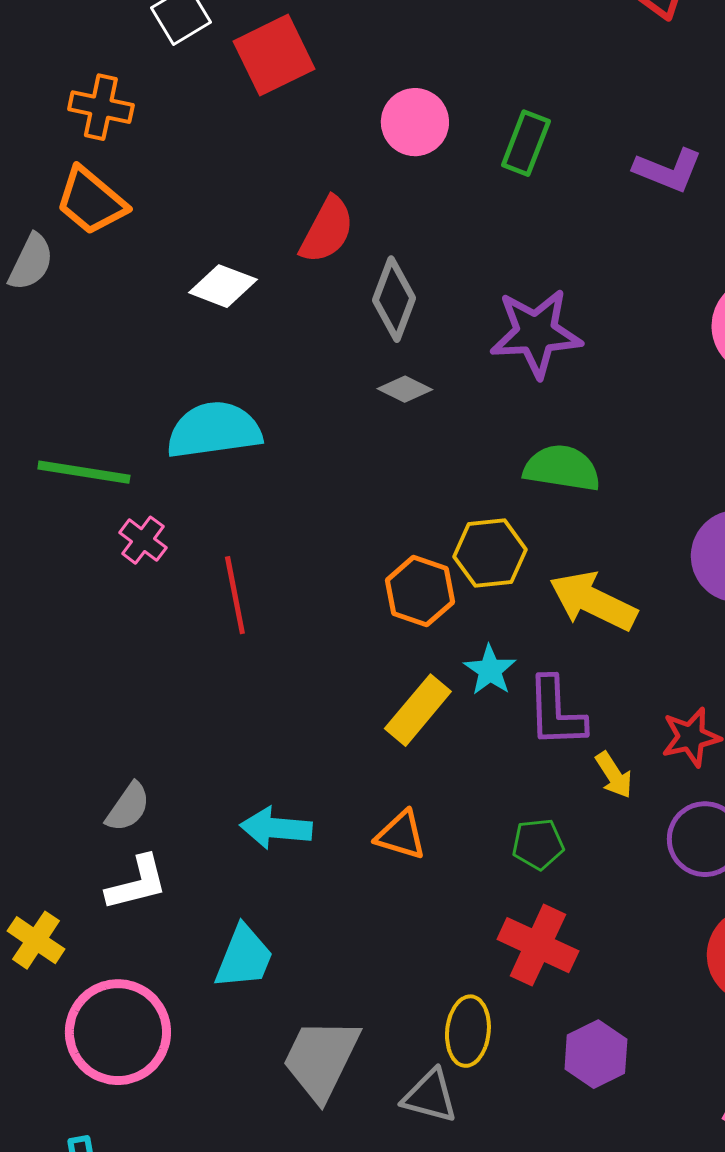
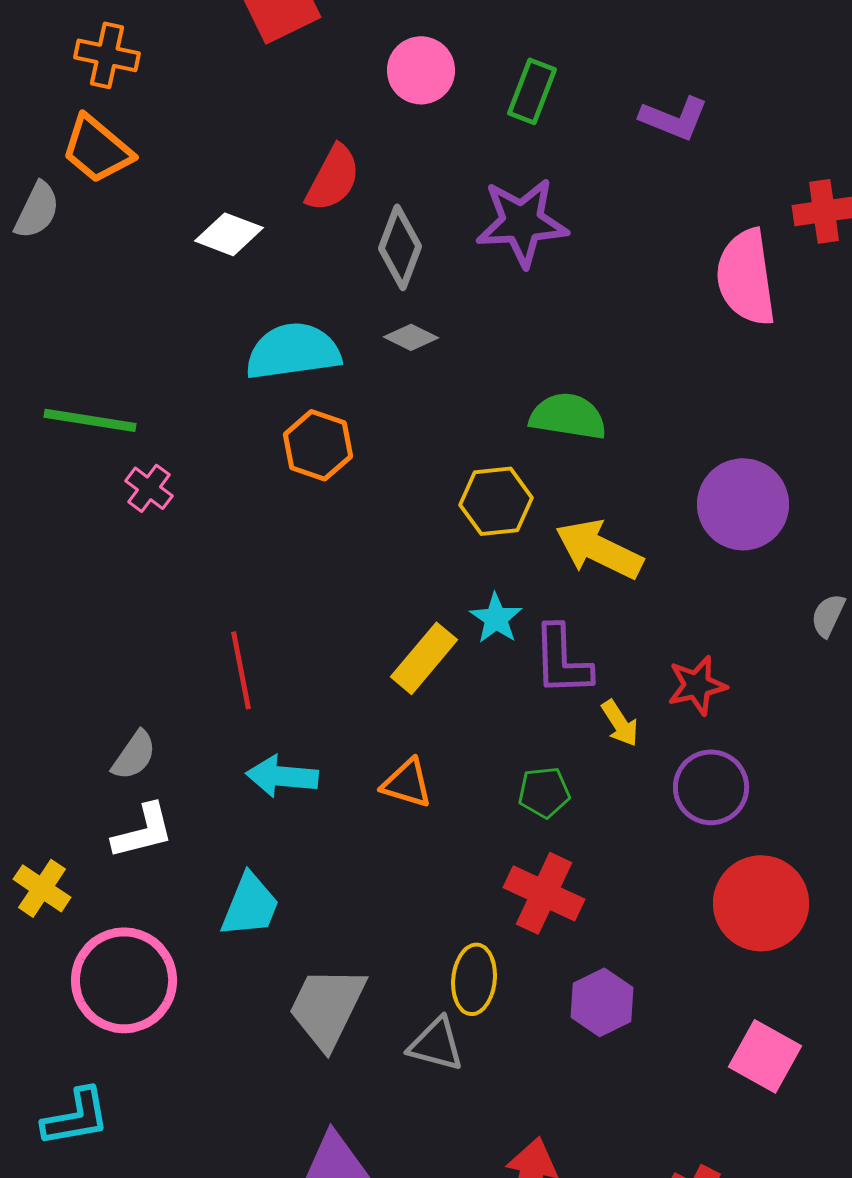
purple star: (536, 333) -> (522, 222), moved
cyan semicircle: (214, 430) -> (293, 351), moved
orange hexagon: (420, 591) -> (318, 445), moved
red line: (235, 595) -> (241, 670), moved

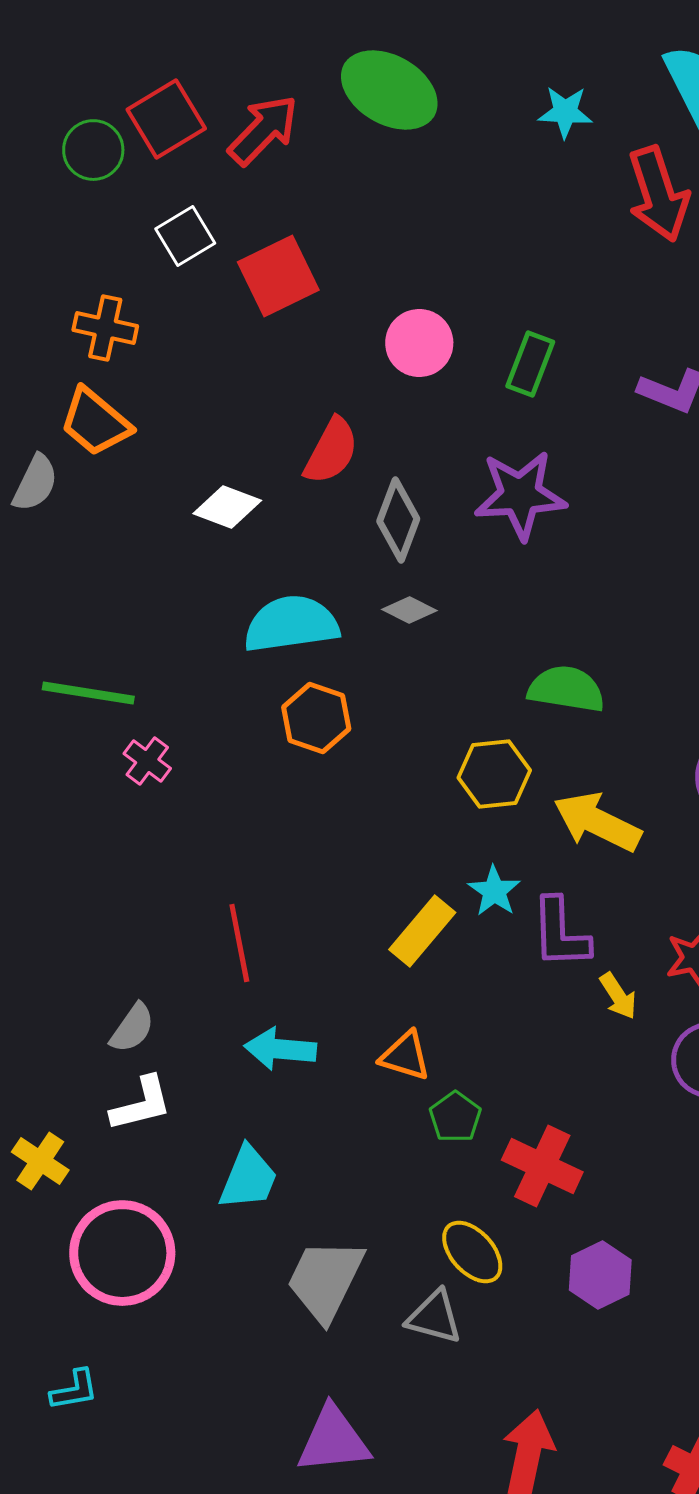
green pentagon: (544, 792) -> (455, 1117), moved, turned -30
yellow ellipse: (474, 979) -> (472, 1252), turned -48
cyan L-shape: (76, 1117) -> (74, 1390), size x0.7

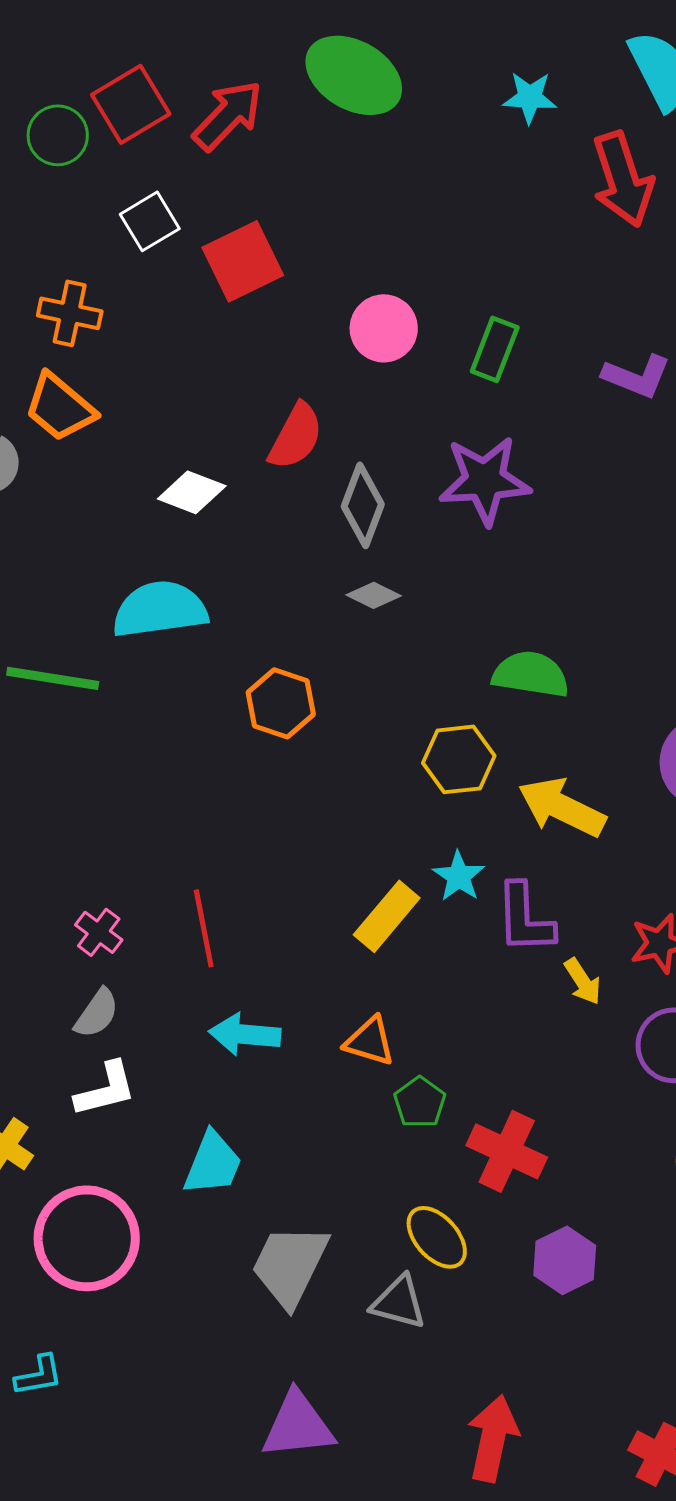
cyan semicircle: (291, 624) -> (160, 609), moved
pink cross: (147, 761) -> (99, 932), moved

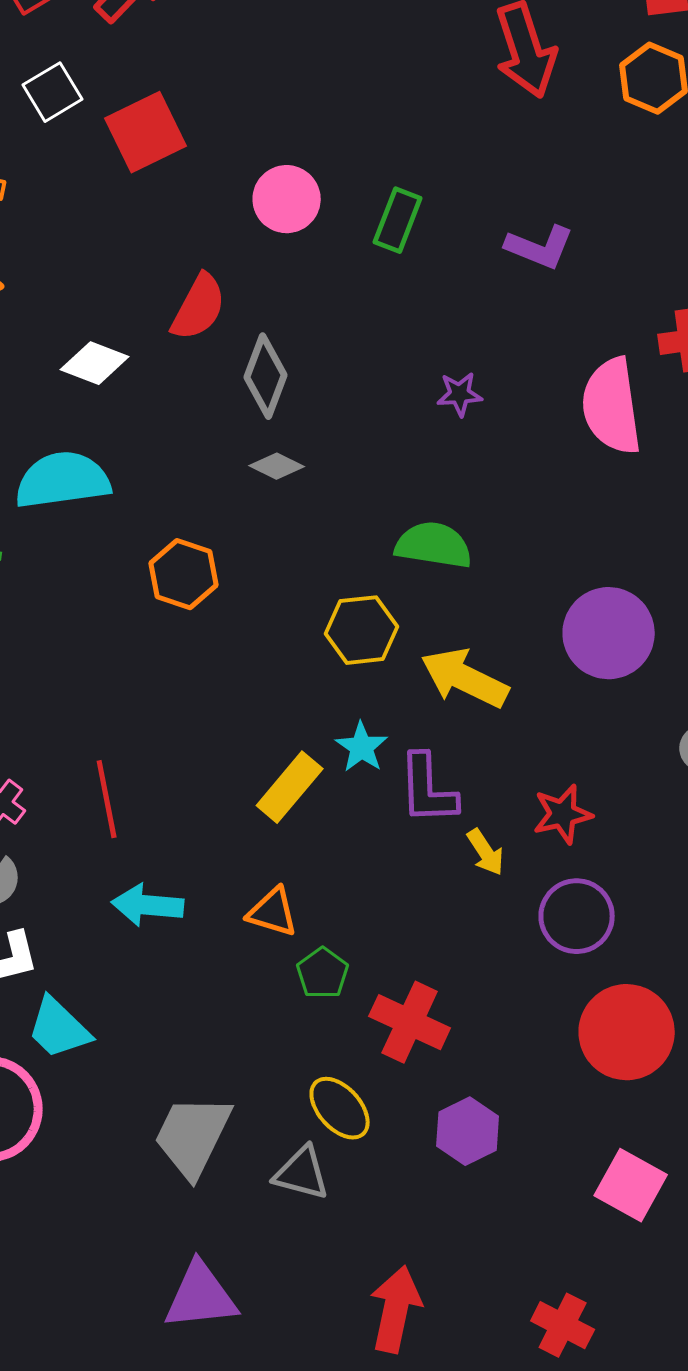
purple star: (485, 480) -> (460, 394), moved, size x0.5
cyan trapezoid: (213, 1163) -> (59, 1028), moved, turned 112

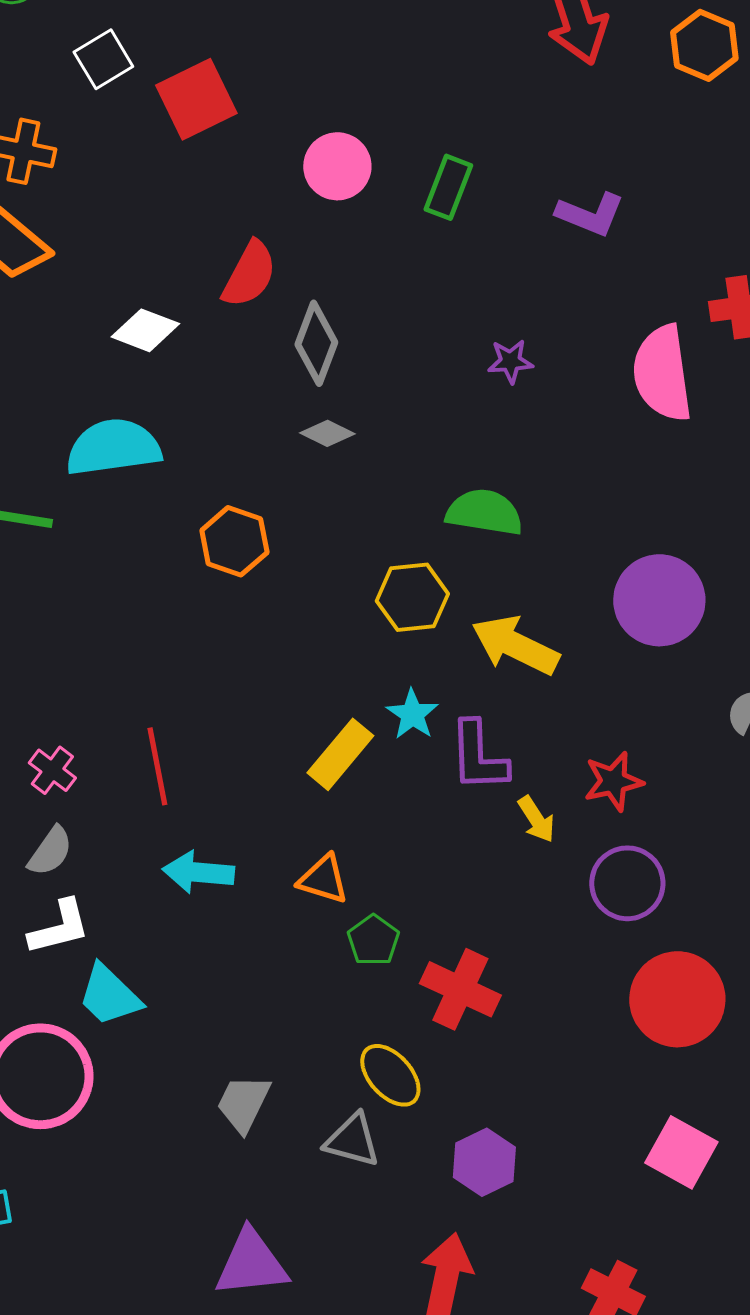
purple hexagon: (468, 1131) -> (484, 1162), moved
gray trapezoid: (193, 1136) -> (243, 1103), size x0.7

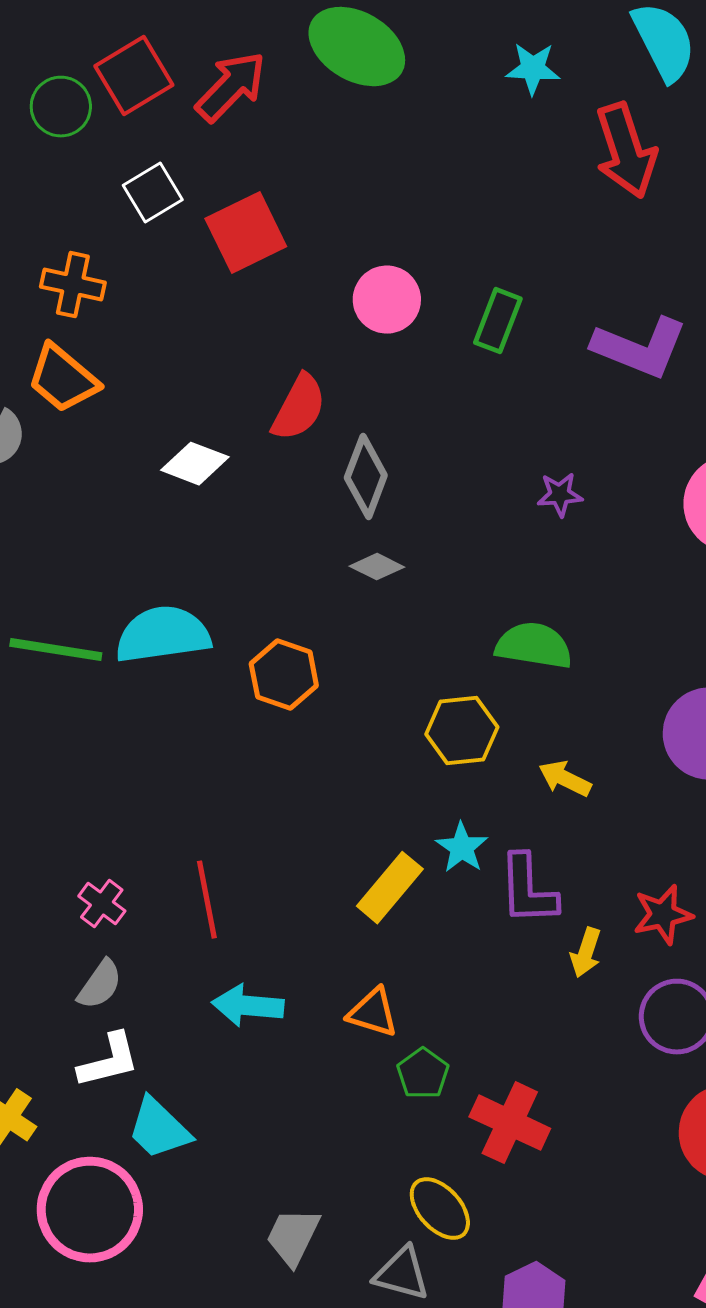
purple L-shape: (590, 214) -> (640, 348), size x1.4
cyan semicircle: (113, 447) -> (163, 635), moved
yellow arrow: (515, 645) -> (565, 779), size x0.6
yellow arrow: (536, 819) -> (586, 953), turned 51

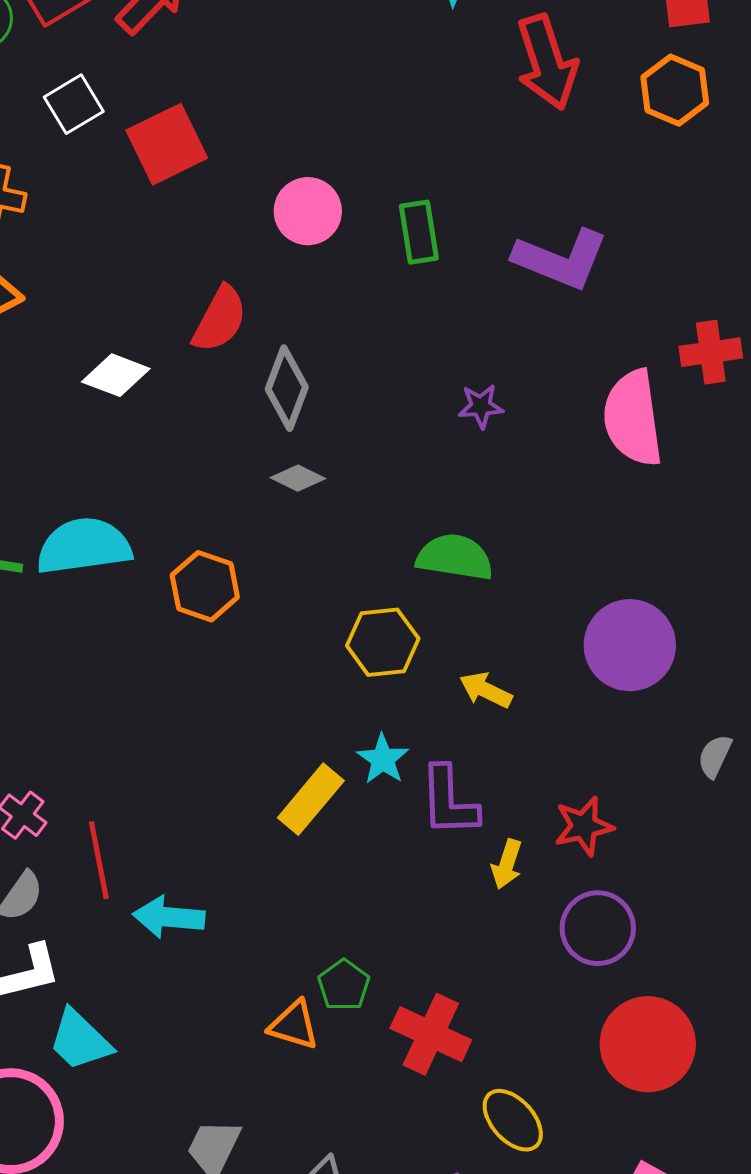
green rectangle: (498, 321) -> (419, 232), turned -30
red line: (207, 900) -> (99, 860), moved
orange triangle: (373, 1013) -> (294, 1025), moved
yellow ellipse: (440, 1209) -> (513, 1120), moved

